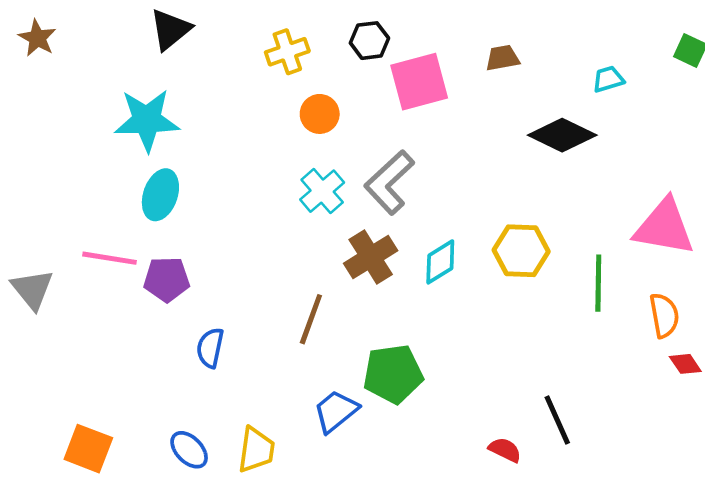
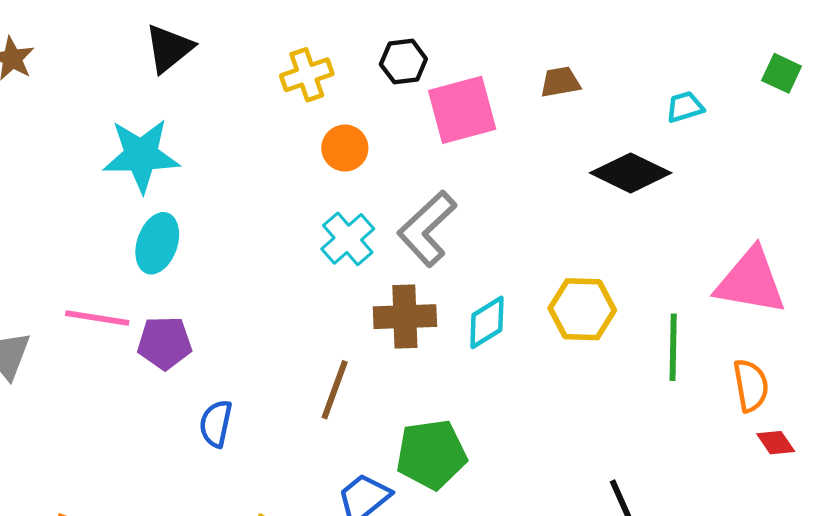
brown cross: (371, 257) -> (405, 317), turned 30

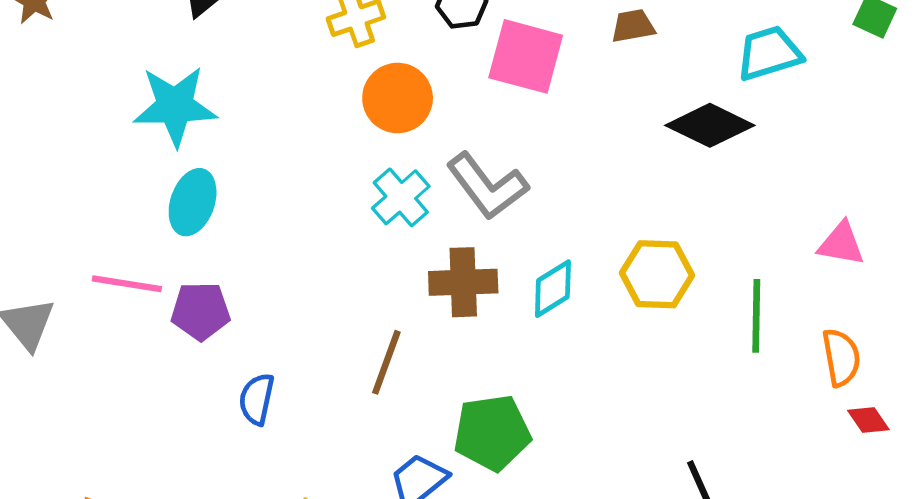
cyan trapezoid: (685, 107) -> (769, 53), size x1.6
pink square: (462, 110) -> (526, 56), turned 30
orange circle: (345, 148) -> (398, 98), size x1.4
gray L-shape: (427, 229) -> (487, 186), turned -84
pink triangle: (751, 281) -> (841, 244), size x0.6

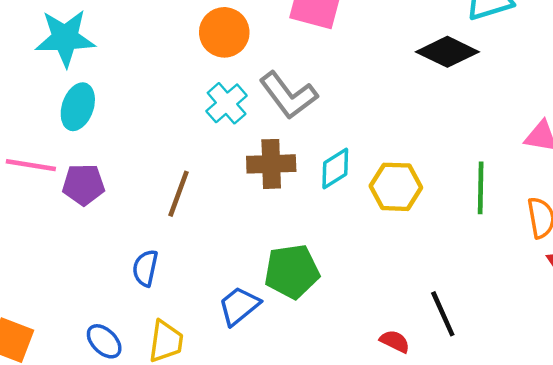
yellow hexagon: (657, 274) -> (396, 187), moved
brown line: (386, 362) -> (178, 194), moved
blue semicircle: (257, 399) -> (145, 268), moved

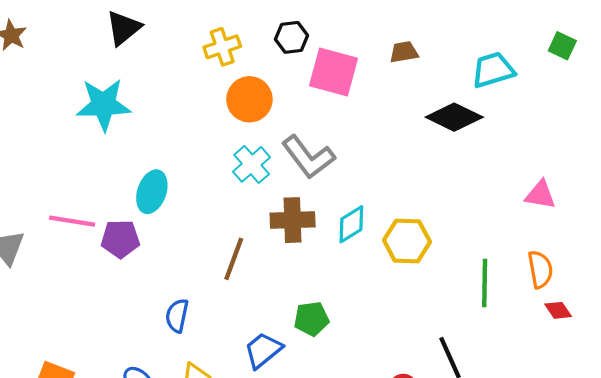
cyan ellipse: (78, 107) -> (152, 192), moved
green line: (481, 188) -> (485, 283), moved
brown line: (178, 194) -> (234, 259), moved
green pentagon: (292, 272) -> (311, 319), size x0.7

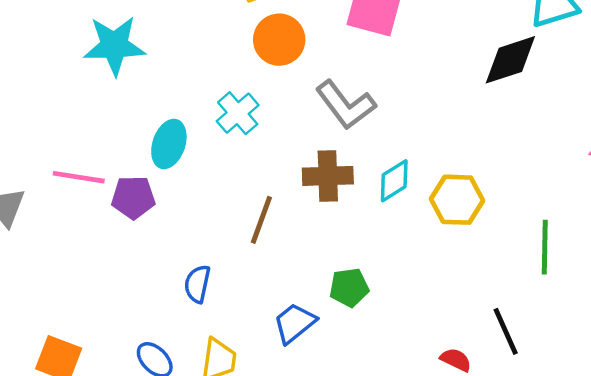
black diamond: (454, 117) -> (510, 60), turned -44
cyan cross: (252, 164) -> (238, 113), moved

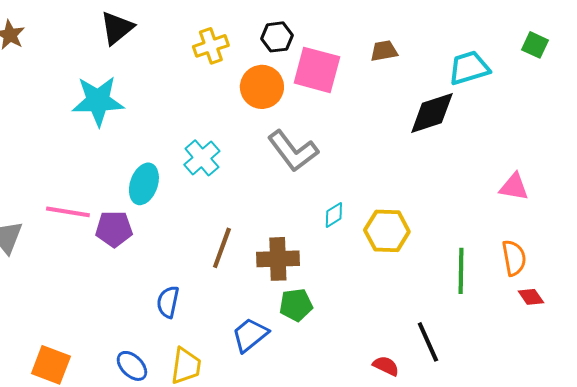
orange circle: (279, 40) -> (262, 87), moved
brown cross: (328, 176) -> (278, 259), moved
cyan diamond: (394, 181) -> (334, 215), size x0.7

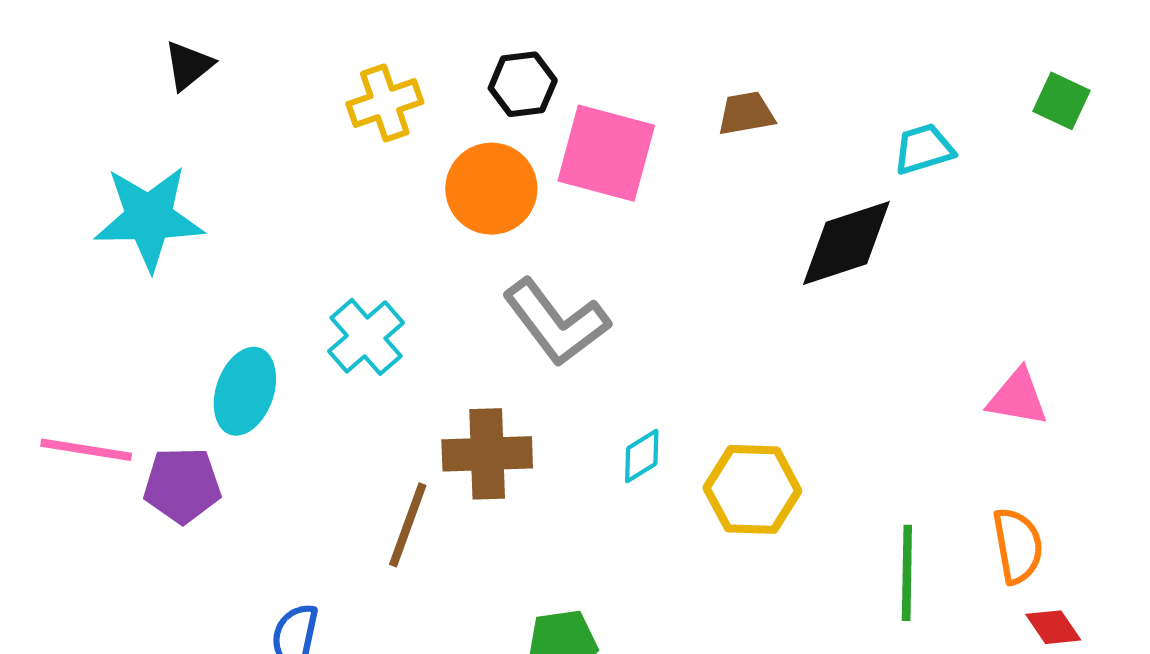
black triangle: (117, 28) -> (189, 65), size x0.7
cyan trapezoid: (469, 68) -> (924, 149), size x0.7
brown cross: (278, 259) -> (487, 454), moved

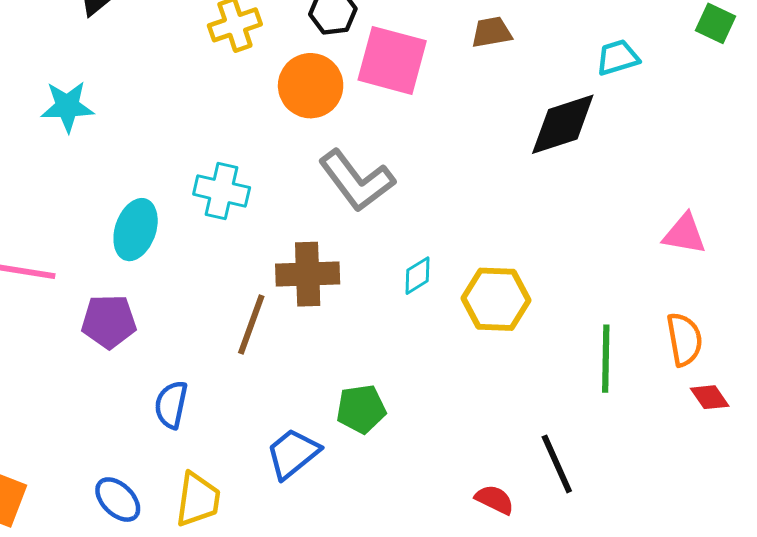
cyan star: (149, 218) -> (67, 106), size x0.7
cyan cross: (366, 337) -> (222, 191), turned -36
purple pentagon: (182, 485) -> (109, 322), moved

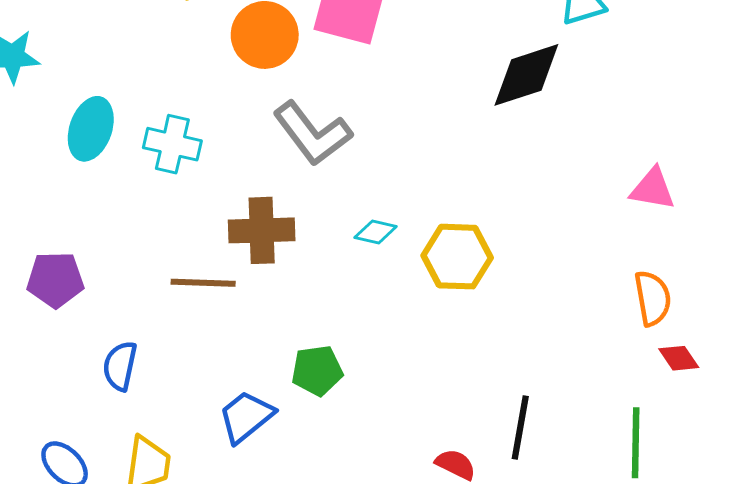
cyan ellipse: (136, 230) -> (91, 129), moved
cyan diamond: (417, 276) -> (376, 232), turned 45
brown line: (251, 324) -> (203, 283), turned 72
green line: (606, 359) -> (636, 443), moved
black line: (557, 464) -> (520, 427), turned 34

